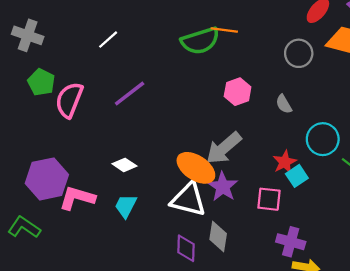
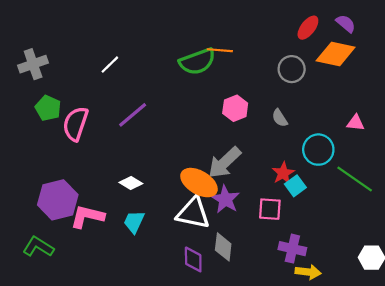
gray cross: (28, 35) -> (33, 64), turned -36

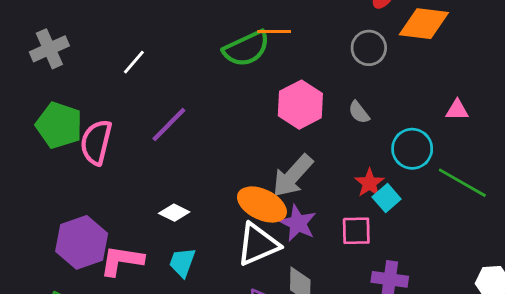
gray cross: (33, 64) -> (49, 49), moved
green pentagon: (48, 108) -> (59, 125), size x1.4
pink hexagon: (235, 108) -> (300, 105), size x1.4
white triangle: (193, 213) -> (258, 244), turned -30

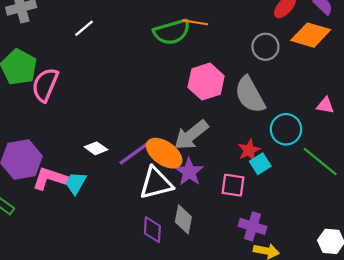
gray semicircle: (359, 112) -> (250, 95), size x2.0
purple line: (169, 125) -> (134, 154), moved
cyan trapezoid: (182, 262) -> (76, 183), moved

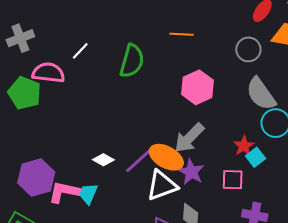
green semicircle: (172, 32) -> (132, 61), moved, turned -52
pink semicircle: (45, 85) -> (48, 73), moved, turned 80
gray semicircle: (250, 95) -> (261, 94), moved

